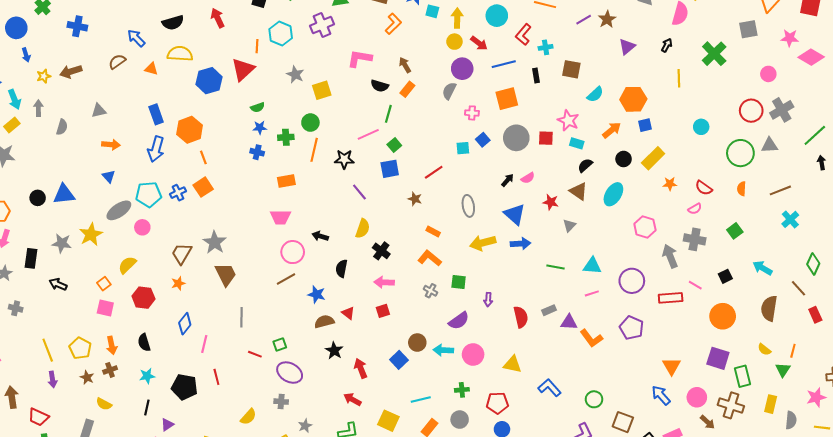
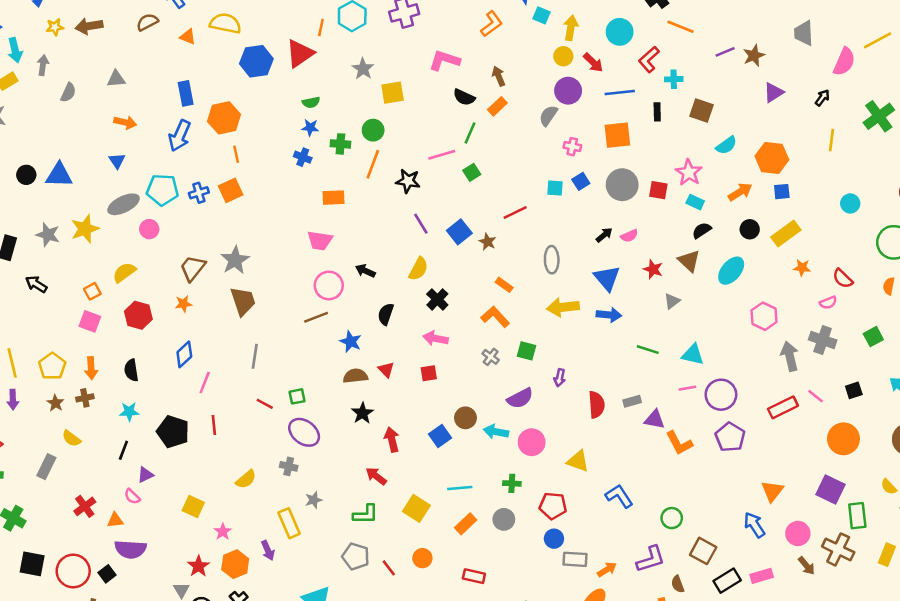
blue square: (390, 169) -> (459, 232), moved, turned -36
purple circle: (632, 281) -> (721, 395), moved
red rectangle: (671, 298) -> (783, 407), turned -30

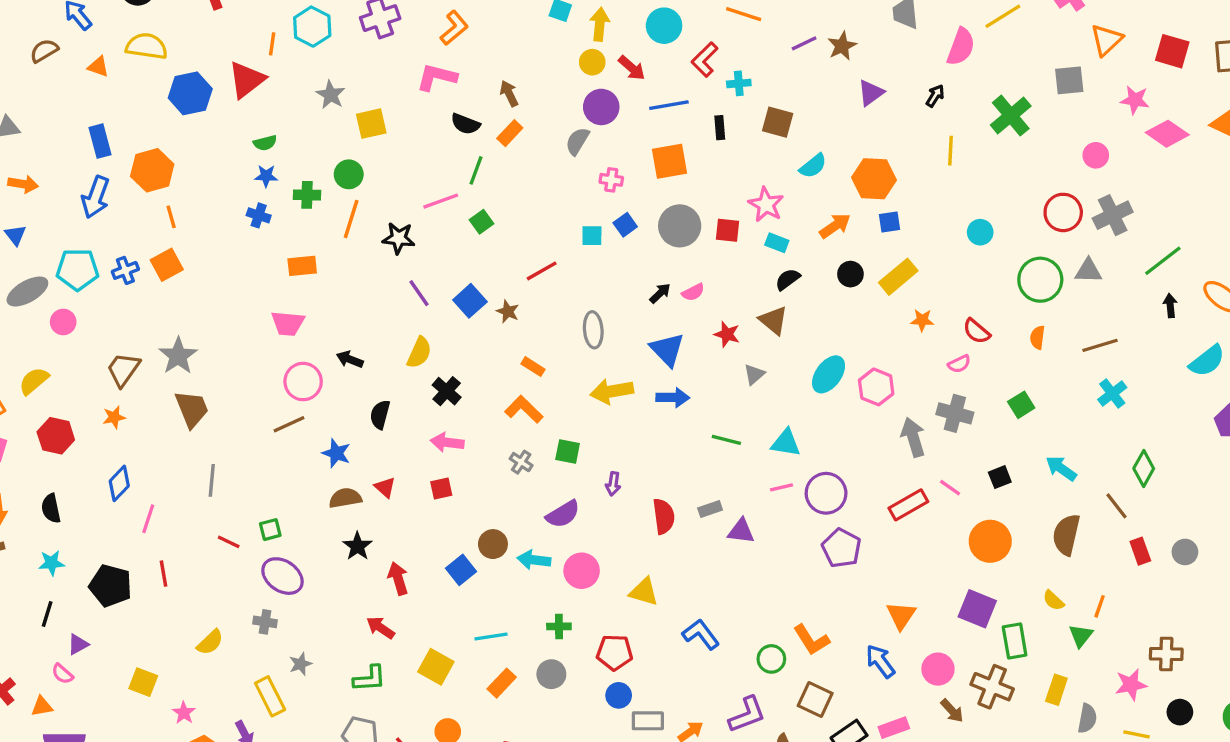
orange L-shape: (492, 24) -> (454, 28), moved
cyan ellipse: (731, 271) -> (829, 374), moved
orange L-shape: (679, 443) -> (811, 640), moved

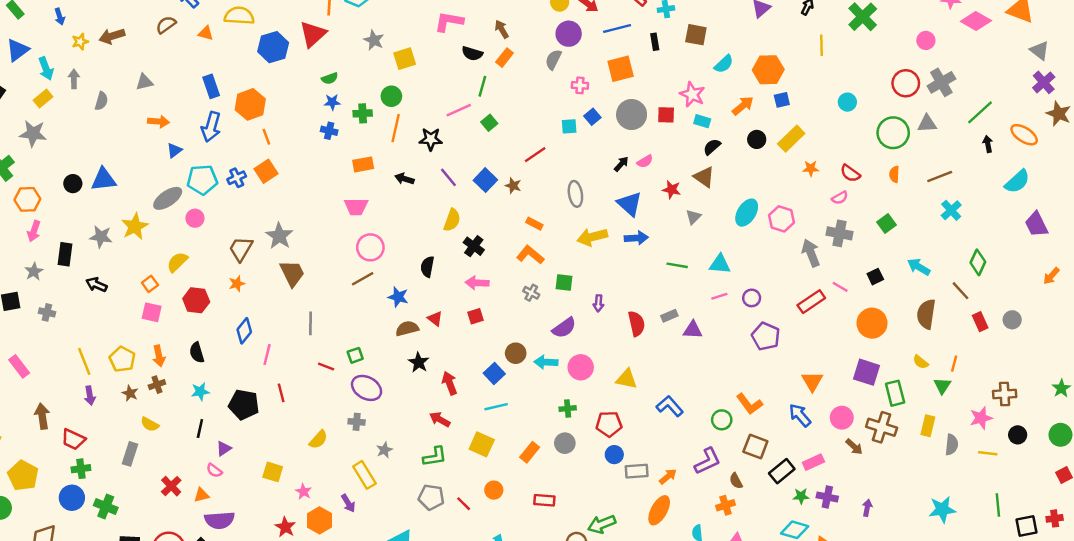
blue triangle: (15, 235) -> (174, 150), moved, turned 35
black arrow: (350, 359) -> (404, 179), moved
purple circle: (826, 493) -> (752, 298), size x0.6
cyan line: (491, 637) -> (496, 407), moved

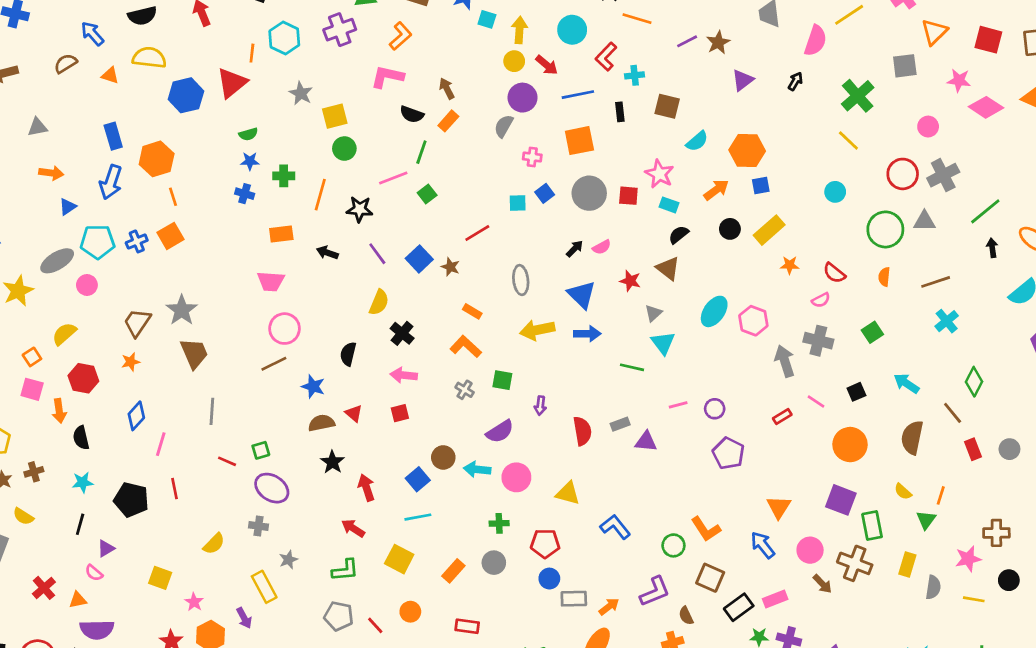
yellow line: (821, 45) -> (848, 140), moved, turned -48
green circle: (391, 96) -> (344, 149), moved
cyan triangle: (720, 264) -> (663, 343), moved, turned 45
red rectangle: (811, 302) -> (782, 416), size x0.6
orange arrow: (159, 356) -> (59, 411), moved

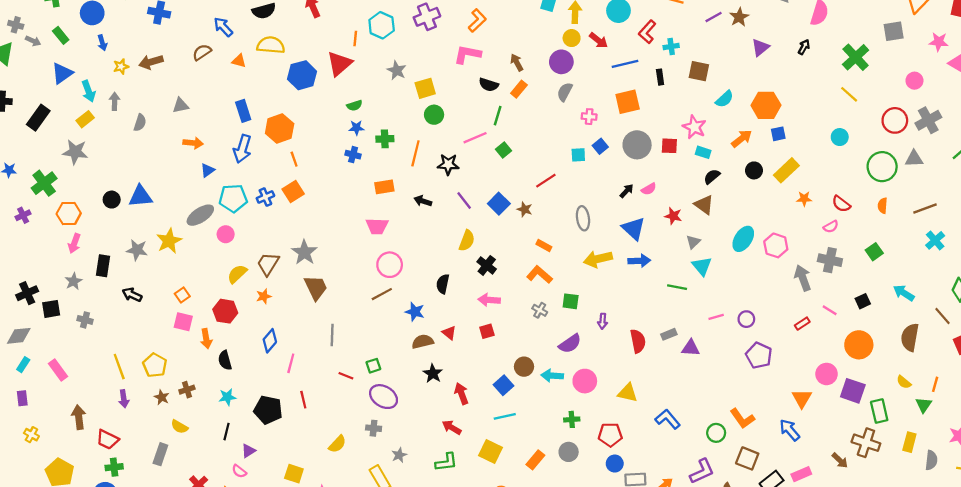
purple circle: (522, 98) -> (561, 62), moved
yellow semicircle: (64, 334) -> (237, 274), moved
pink circle: (810, 550) -> (827, 374), moved

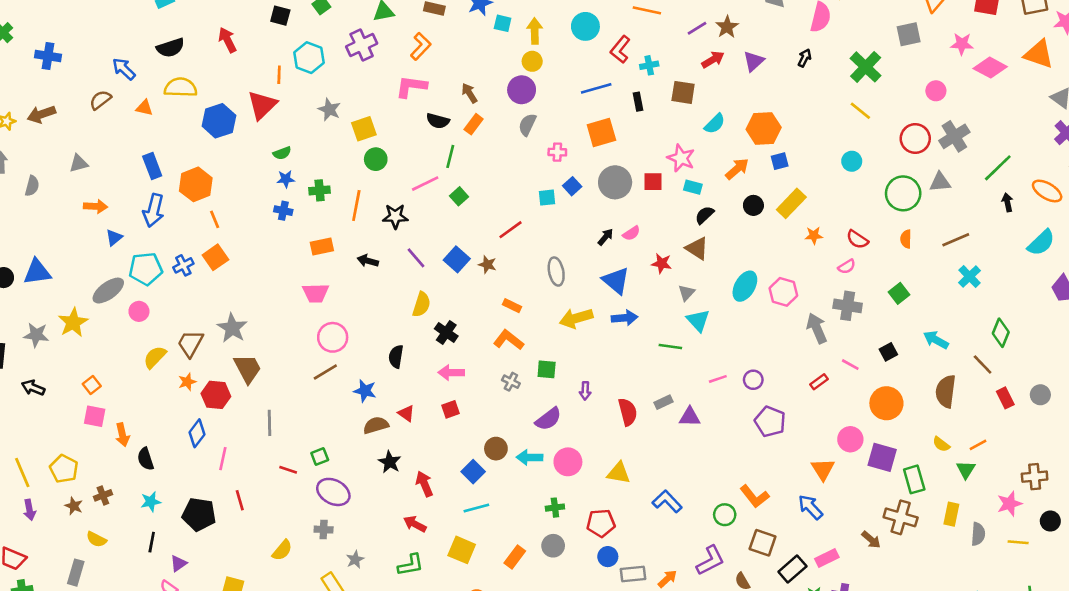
red arrow: (598, 40) -> (713, 60), moved, turned -66
red hexagon: (225, 311) -> (216, 395), moved
orange line: (935, 384) -> (978, 445), turned 48

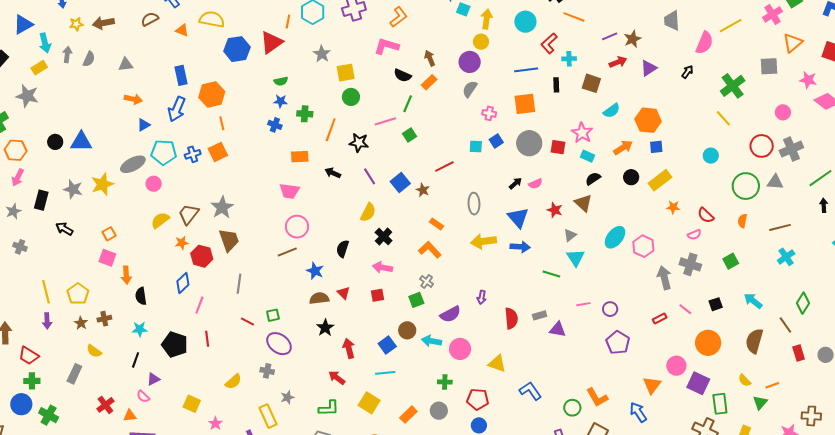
gray semicircle: (32, 186) -> (89, 59), moved
green square: (547, 369) -> (416, 300), moved, turned -35

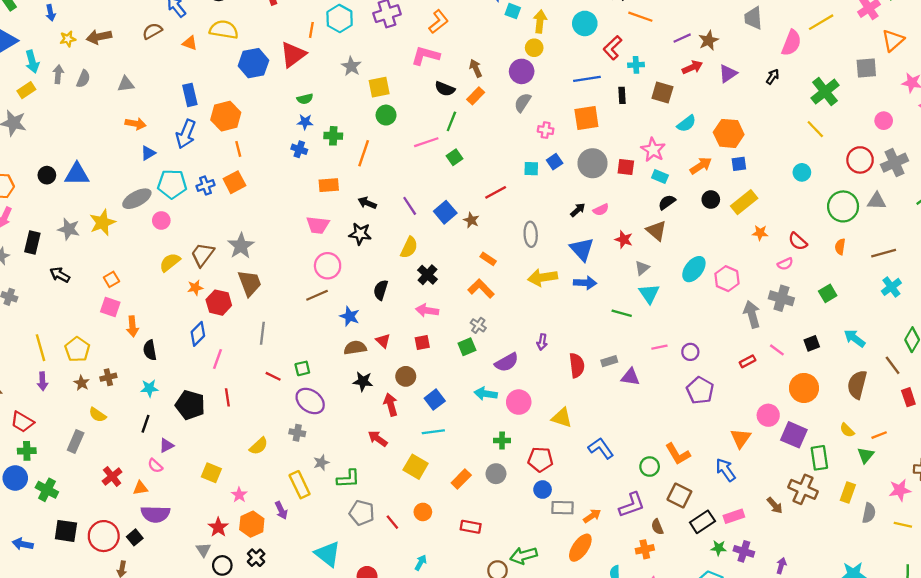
black star: (359, 143) -> (360, 234), moved
black star: (325, 328) -> (363, 381), turned -30
brown circle: (407, 330) -> (406, 376), moved
green L-shape: (329, 408) -> (348, 479), moved

